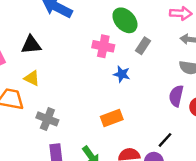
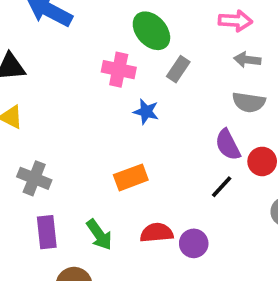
purple semicircle: (176, 96) -> (228, 145), turned -40
black line: (165, 140) -> (222, 187), moved

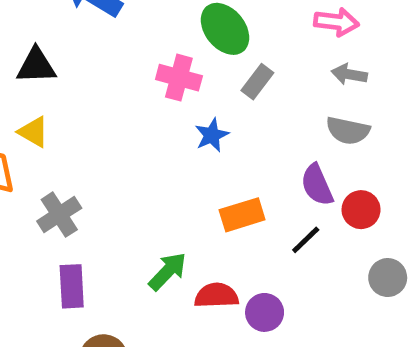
blue star: (146, 112) -> (212, 135), turned 30
orange rectangle: (131, 177) -> (242, 215), moved
gray cross: (34, 178) -> (59, 215), turned 32
green arrow: (99, 235) -> (168, 271), moved, turned -104

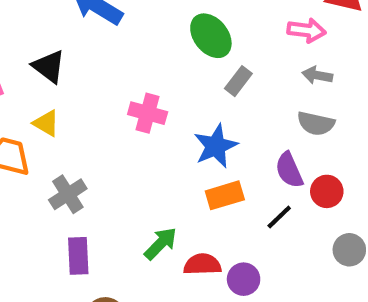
black triangle: (36, 66) -> (49, 67), turned 39
pink cross: (179, 78) -> (148, 113), moved
blue star: (212, 135) -> (216, 146), moved, size x1.5

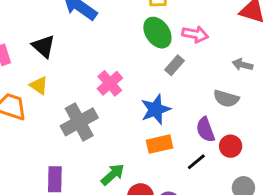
pink arrow: (307, 30) -> (195, 34), moved
gray arrow: (317, 75) -> (242, 65), moved
pink cross: (148, 113) -> (110, 83), turned 30
gray cross: (68, 194) -> (79, 122), moved, size x1.4

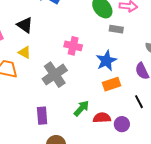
gray rectangle: (174, 65) -> (116, 29), turned 64
pink cross: (110, 83) -> (73, 46), turned -30
black line: (196, 162) -> (139, 102), moved, turned -72

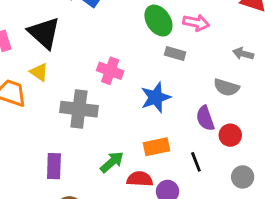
black triangle: (25, 25) -> (44, 33), size x1.4
gray cross: (55, 75) -> (79, 109), turned 35
orange rectangle: (111, 84) -> (157, 147), moved

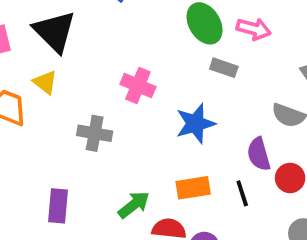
gray cross: (79, 109) -> (95, 133), size x0.7
black line: (196, 162) -> (242, 193), moved

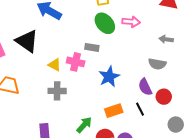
gray rectangle: (224, 68) -> (92, 47), moved
yellow triangle: (45, 82) -> (55, 65), moved

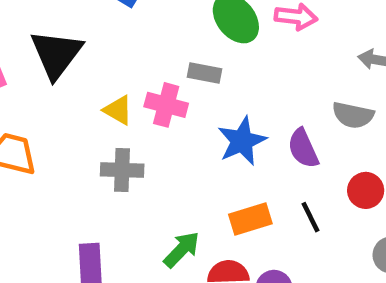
black triangle: (27, 41) -> (56, 54), turned 30
purple semicircle: (145, 87) -> (303, 148), moved

